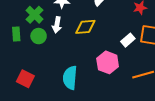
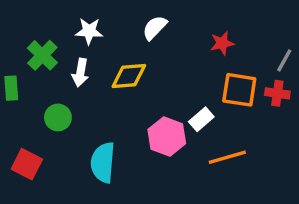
green circle: (39, 36) -> (58, 117), moved
white rectangle: (128, 40) -> (201, 119), moved

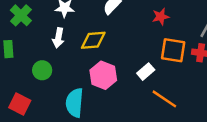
green cross: (42, 55) -> (21, 15), moved
pink hexagon: (167, 137) -> (103, 75), moved
orange line: (227, 157) -> (164, 99), turned 50

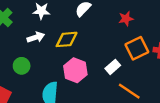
white arrow: (58, 38) -> (36, 37), turned -119
orange square: (173, 50) -> (137, 48), turned -35

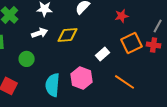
white rectangle: (113, 67) -> (103, 54), moved
pink hexagon: (75, 70) -> (82, 78), moved

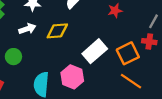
orange square: (132, 43) -> (128, 53), moved
white rectangle: (103, 54) -> (95, 51), size x1.6
orange line: (125, 82) -> (131, 81), moved

